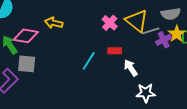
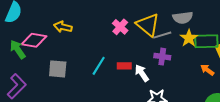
purple cross: (164, 40) -> (162, 57), moved, turned 35
red rectangle: (115, 51) -> (124, 66), moved
gray square: (27, 64) -> (58, 69), moved

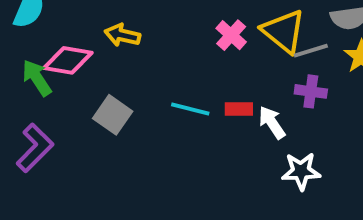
cyan line: (99, 66) -> (190, 109), turned 72
gray square: (58, 69) -> (113, 115), turned 30

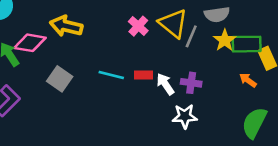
yellow arrow: (122, 35) -> (66, 26), size x1.4
gray line: (311, 51) -> (191, 36), turned -50
purple cross: (311, 91) -> (191, 83), moved

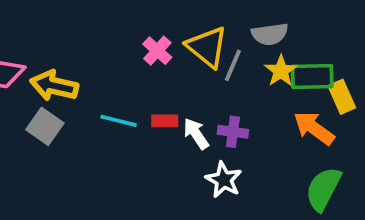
yellow arrow: (66, 26) -> (54, 86), moved
orange arrow: (248, 80) -> (314, 128), size x1.6
white star: (185, 116) -> (224, 180), turned 30

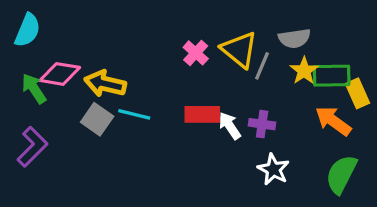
cyan line: (119, 121) -> (134, 114), moved
red rectangle: (165, 121) -> (202, 114), size x1.5
white star: (224, 180) -> (273, 169), moved

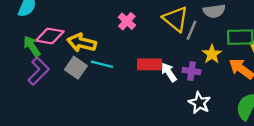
pink cross: (196, 53) -> (127, 21), moved
yellow star: (304, 71) -> (212, 54), moved
purple L-shape: (32, 147) -> (39, 71), moved

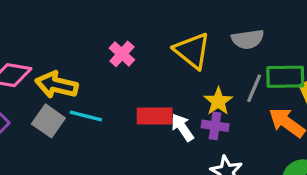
gray line: (191, 30) -> (254, 88), moved
yellow star: (212, 54) -> (218, 101), moved

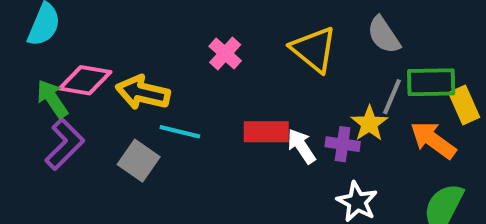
gray semicircle: (248, 39) -> (384, 35), turned 64
yellow star: (218, 101) -> (369, 124), moved
gray square: (48, 121) -> (139, 161), moved

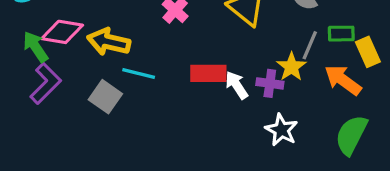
green rectangle: (431, 82) -> (341, 34), size x0.7

